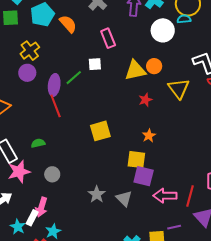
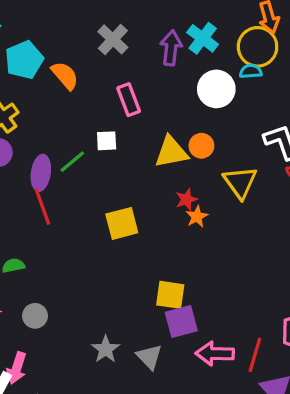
yellow square: (100, 131) -> (122, 223), moved
orange star: (149, 136) -> (197, 217), moved
purple square: (144, 176) -> (181, 322), turned -30

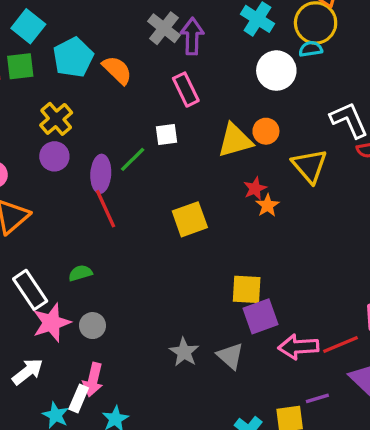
purple arrow: (171, 48) -> (192, 36), moved
gray circle: (35, 316) -> (92, 326), moved
red line: (255, 355) -> (340, 344), turned 56

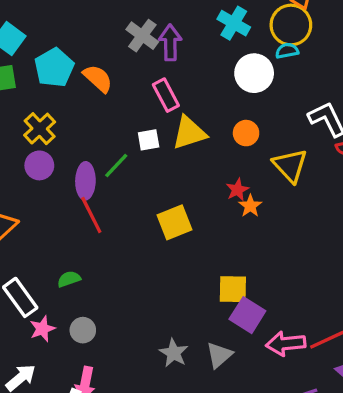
yellow triangle: (235, 140) -> (189, 133), moved
purple square: (260, 316) -> (247, 315), turned -36
pink star: (51, 323) -> (42, 329), size x0.7
gray triangle: (230, 356) -> (219, 355), turned 40

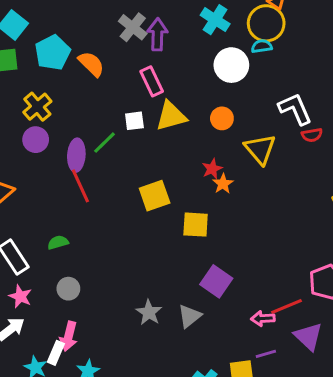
yellow square: (233, 289) -> (196, 225), moved
pink star: (42, 329) -> (20, 296), moved, turned -30
pink arrow: (286, 344) -> (263, 319), moved, size x0.7

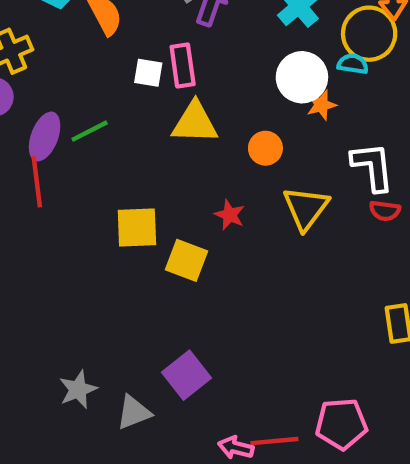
white square: (134, 121) -> (148, 73), moved
red star: (212, 169) -> (230, 215), turned 30
orange star: (223, 184) -> (321, 105), moved
yellow square: (196, 225) -> (186, 260), moved

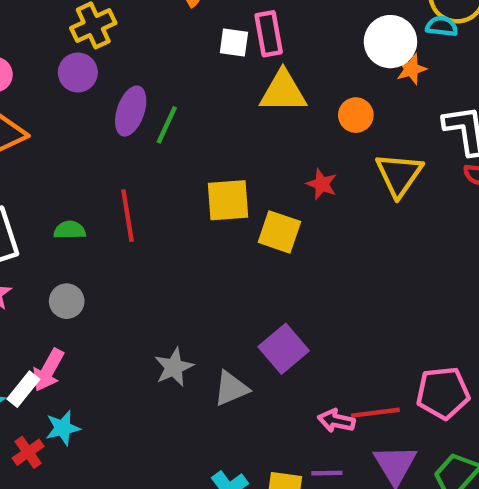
green line: (90, 131) -> (167, 125), moved, turned -36
red line: (37, 182) -> (128, 216), moved

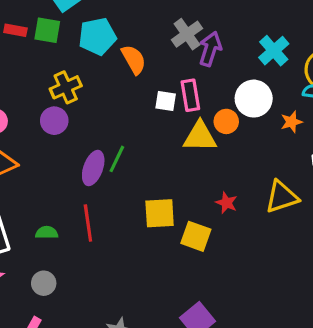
white circle: (390, 42) -> (254, 99), moved
purple ellipse: (131, 111) -> (93, 168), moved
orange circle: (356, 115) -> (226, 121), moved
yellow triangle: (399, 175) -> (282, 197), turned 36

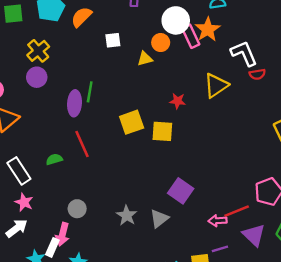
orange semicircle: (134, 59) -> (81, 17), turned -90
pink rectangle: (190, 95) -> (191, 36), moved
orange star: (291, 122) -> (208, 29), size x1.5
yellow triangle: (200, 137) -> (145, 59), size x0.6
gray circle: (44, 283) -> (77, 209), moved

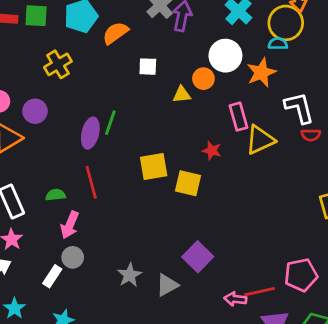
pink rectangle: (191, 36) -> (238, 117), moved
purple circle: (37, 77) -> (35, 111), moved
pink arrow: (63, 234) -> (70, 225), moved
white rectangle: (52, 247) -> (52, 276), moved

